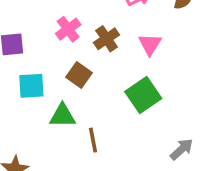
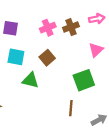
brown cross: (107, 39) -> (71, 27), moved
brown line: (93, 140) -> (71, 108), moved

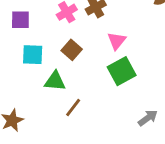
pink triangle: (96, 50) -> (117, 41), moved
brown line: (71, 108) -> (73, 108), moved, turned 42

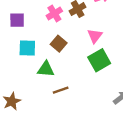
brown line: (73, 108) -> (61, 90), turned 35

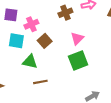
pink cross: (54, 13) -> (31, 24), moved

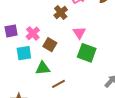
green square: (78, 61) -> (87, 53), turned -30

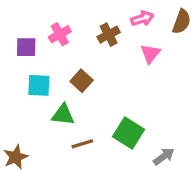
pink cross: (33, 33) -> (60, 34), moved
pink triangle: (79, 33) -> (150, 53), moved
green square: (87, 53) -> (128, 133), moved

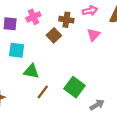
brown cross: (109, 35) -> (66, 20), turned 32
brown square: (82, 81) -> (54, 35), moved
brown line: (82, 144) -> (43, 92), turned -40

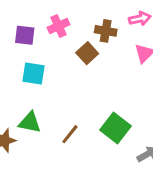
green triangle: (31, 71) -> (30, 122), moved

